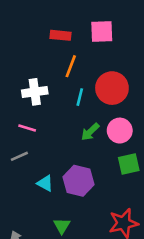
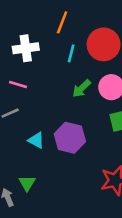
green triangle: (62, 226) -> (27, 183), moved

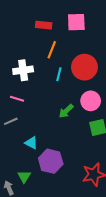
green arrow: (82, 88) -> (66, 111), moved
purple hexagon: (70, 138) -> (51, 161), moved

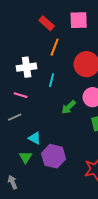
red rectangle: (44, 25) -> (47, 23), turned 35
cyan line: (59, 74) -> (52, 80), moved
green triangle: (24, 177) -> (26, 157), moved

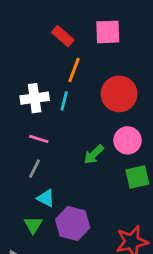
cyan line: (52, 80) -> (64, 101), moved
pink line: (21, 95) -> (39, 139), moved
gray line: (15, 117) -> (35, 169), moved, turned -40

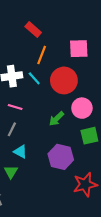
pink square: (108, 32) -> (79, 49), moved
red circle: (119, 94) -> (64, 80), moved
cyan line: (64, 101) -> (34, 78), turned -56
purple hexagon: (73, 223) -> (61, 157), moved

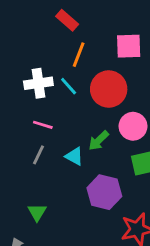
cyan triangle: (20, 152) -> (74, 156), moved

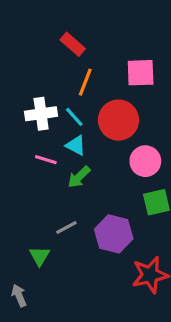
green arrow: (99, 141) -> (79, 177), moved
gray line: (38, 155) -> (66, 227), moved, turned 36
cyan triangle: (74, 156) -> (76, 145), moved

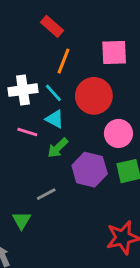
purple hexagon: (114, 234) -> (90, 170), moved

